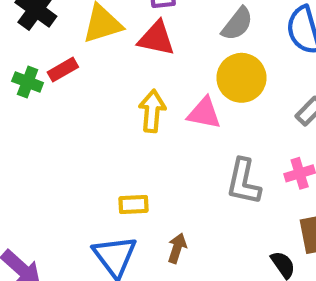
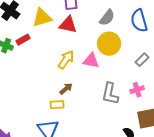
yellow arrow: (152, 111) -> (66, 60), turned 30
brown arrow: (177, 248) -> (66, 89), moved, turned 32

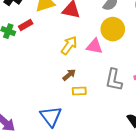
yellow rectangle: (57, 105) -> (79, 91), moved

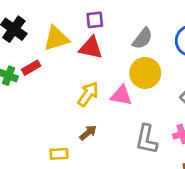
yellow rectangle: (79, 91) -> (59, 154), moved

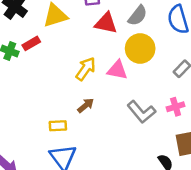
red triangle: (91, 48) -> (106, 23), moved
gray L-shape: (146, 139) -> (141, 112), turned -52

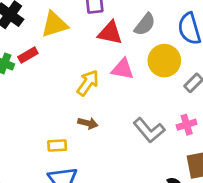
yellow circle: (140, 48) -> (164, 61), moved
pink triangle: (117, 70) -> (123, 69), moved
brown arrow: (86, 105) -> (88, 123), turned 54

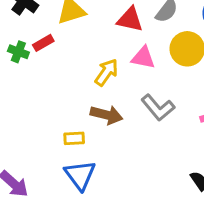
brown arrow: (88, 123) -> (106, 115), size x1.5
gray L-shape: (149, 130) -> (158, 108), moved

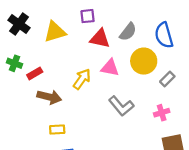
red rectangle: (43, 43) -> (35, 73), moved
brown arrow: (106, 115) -> (49, 97), moved

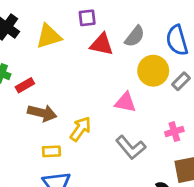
pink triangle: (110, 68) -> (125, 102), moved
yellow arrow: (82, 79) -> (80, 129), moved
gray rectangle: (167, 79) -> (181, 81), moved
gray L-shape: (121, 106) -> (131, 147), moved

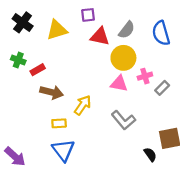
yellow circle: (153, 71) -> (123, 58), moved
gray rectangle: (181, 81) -> (162, 88), moved
pink cross: (174, 132) -> (145, 76), moved

